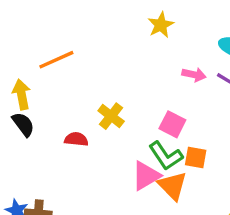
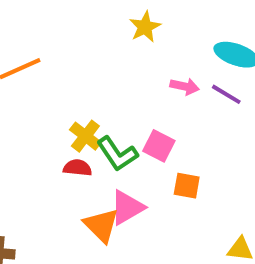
red semicircle: (76, 139) -> (78, 168), moved
green L-shape: (166, 156) -> (117, 154), moved
orange triangle: (172, 186) -> (101, 225), moved

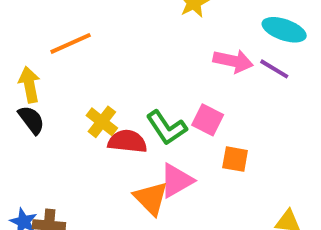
pink arrow: (185, 86) -> (233, 61), size x1.4
yellow cross: (85, 136) -> (102, 122), moved
red semicircle: (78, 168) -> (127, 141), size x1.4

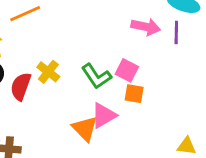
purple line: (274, 69) -> (176, 33), turned 60
red semicircle: (127, 141) -> (21, 86), moved, turned -76
orange square: (235, 159) -> (134, 94), moved

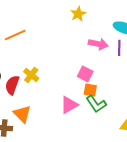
green L-shape: (96, 76) -> (96, 104), moved
orange triangle: (85, 129) -> (22, 114), moved

